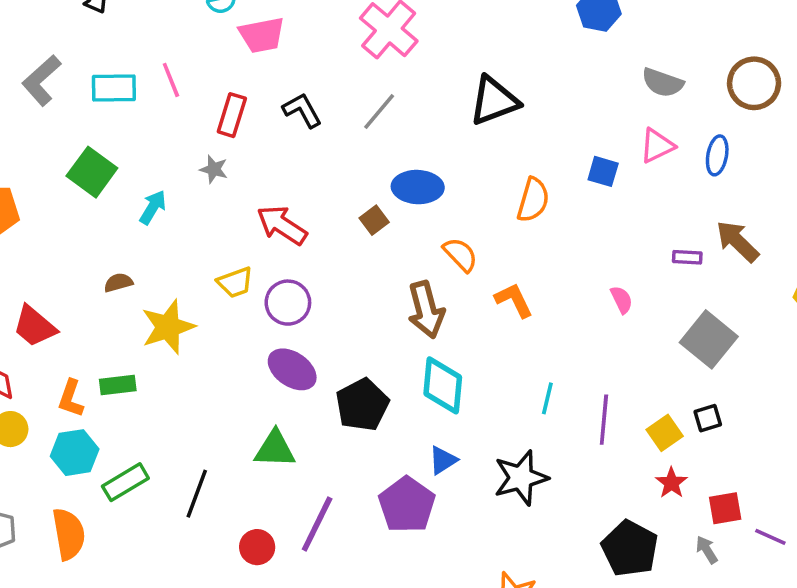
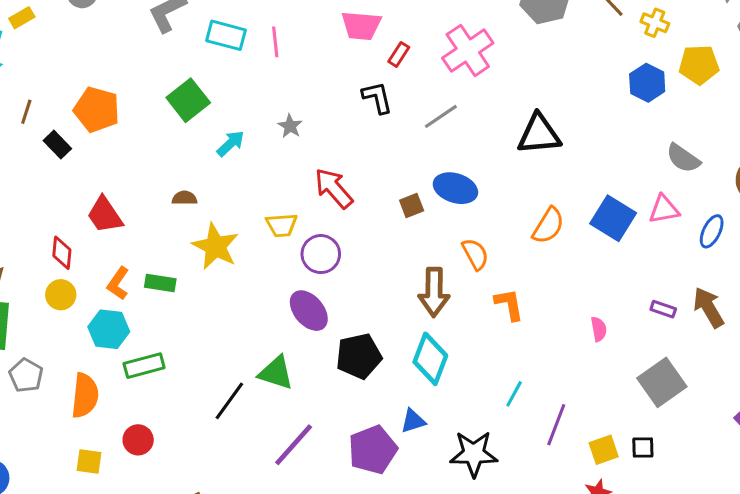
red rectangle: (232, 115) -> (399, 54), moved, size x0.7
blue square: (603, 171) -> (613, 218), size x1.6
yellow star: (168, 327) -> (215, 246), turned 30
black line: (197, 494) -> (229, 401), moved
red circle: (257, 547) -> (138, 440), moved

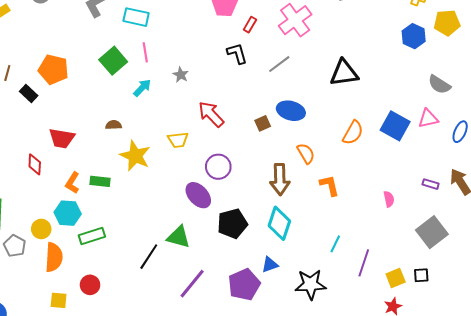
pink line: (275, 42) -> (145, 52), moved
red trapezoid: (105, 215) -> (62, 138), turned -44
purple circle: (321, 254) -> (218, 167), moved
yellow circle: (61, 295) -> (41, 229), moved

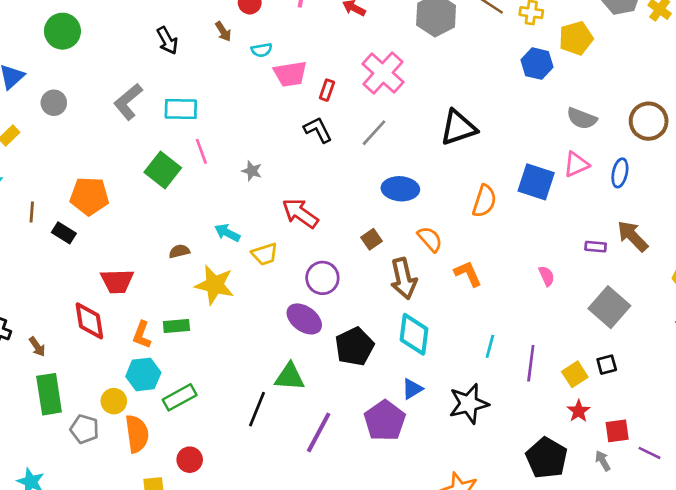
cyan arrow: (142, 88) -> (227, 233), moved, turned -96
brown square: (263, 123) -> (372, 239), moved
red diamond: (35, 164) -> (89, 321), size x1.4

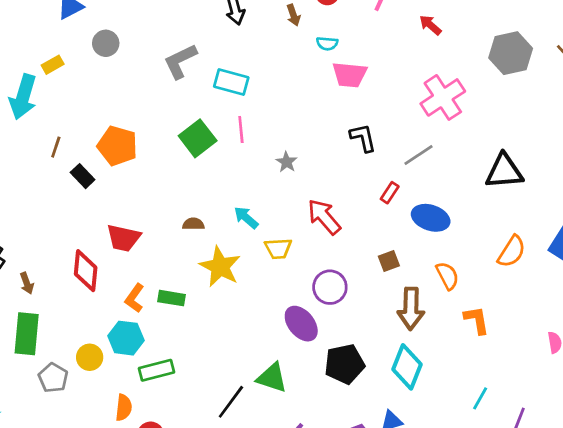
red rectangle: (327, 90) -> (390, 193), moved
orange semicircle: (137, 434) -> (124, 408), moved, size x0.7

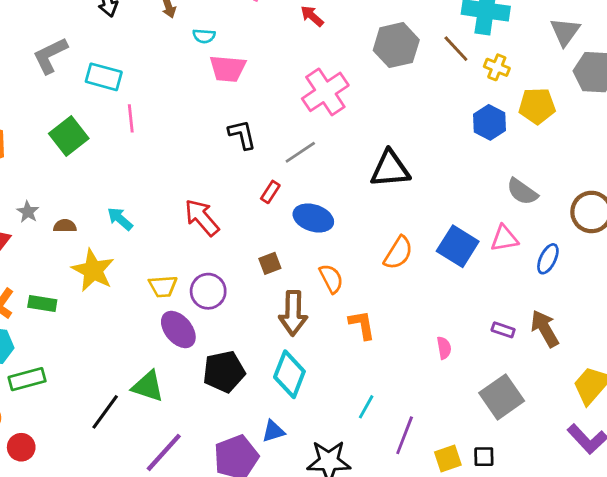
pink line: (241, 130) -> (131, 118), moved
gray star: (287, 162) -> (28, 212), moved
yellow trapezoid: (278, 249) -> (163, 286), moved

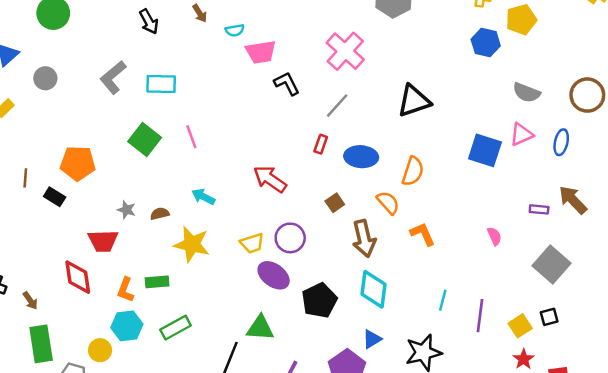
pink line: (131, 118) -> (191, 137), moved
black L-shape: (242, 135) -> (287, 83), moved
orange semicircle: (398, 253) -> (413, 171), moved
green rectangle: (27, 379) -> (176, 328), moved

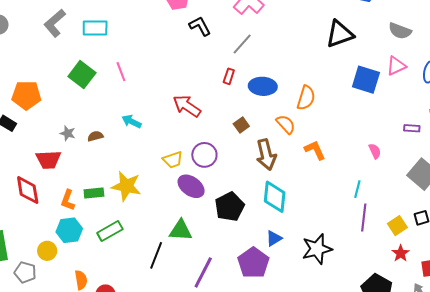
black triangle: (414, 101) -> (340, 34), moved
yellow star: (192, 244) -> (126, 186), moved
cyan line: (443, 300) -> (357, 189), moved

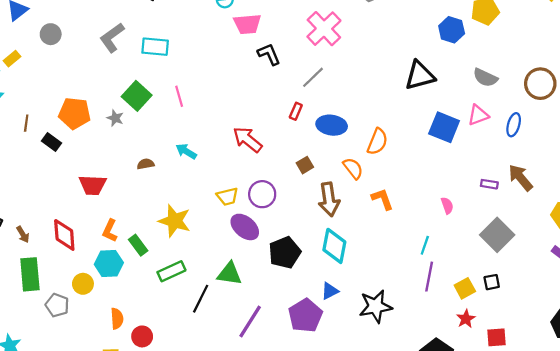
gray star: (68, 133) -> (115, 118), moved
red diamond: (28, 190) -> (64, 235), moved
green rectangle: (94, 193) -> (138, 245), moved, turned 54
green rectangle: (110, 231) -> (171, 271), moved

